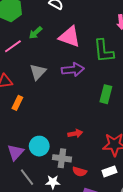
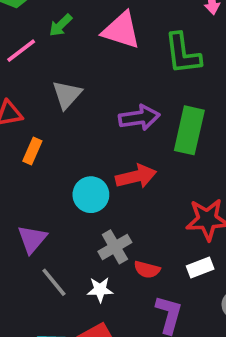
purple arrow: (73, 70) -> (139, 118), moved
green rectangle: (106, 94) -> (189, 130), size x1.4
red arrow: (75, 133) -> (136, 176), moved, size x1.5
cyan circle: (39, 146) -> (91, 195), moved
gray cross: (62, 158) -> (115, 247), turned -36

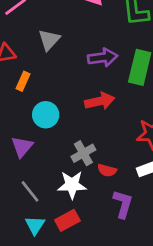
cyan circle: (91, 195) -> (46, 115), moved
gray line: (54, 282) -> (30, 191), moved
white star: (100, 290) -> (72, 185), size x1.5

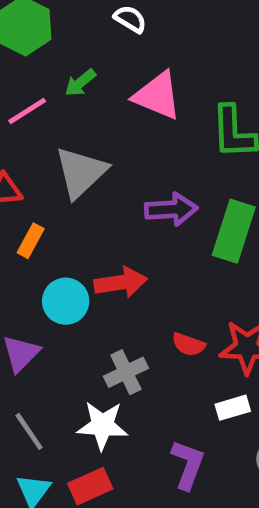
gray triangle: (49, 40) -> (81, 172), size x1.4
red arrow: (100, 101) -> (121, 282), moved
red semicircle: (107, 170) -> (189, 344), moved

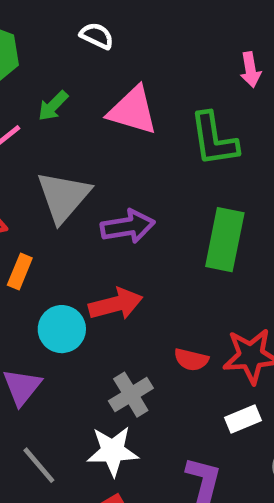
purple arrow: (171, 209) -> (128, 226), moved

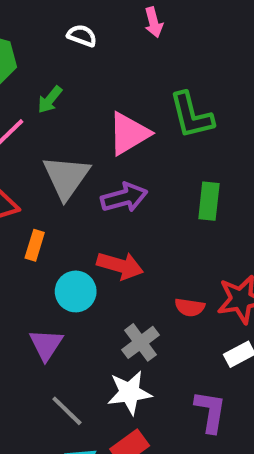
pink arrow: (250, 70) -> (154, 22), moved
pink triangle: (133, 111) -> (129, 134), moved, turned -42
green rectangle: (225, 240) -> (209, 201), size x0.7
red arrow: (116, 304) -> (120, 266), turned 36

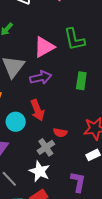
red arrow: (120, 266) -> (37, 110), turned 50
red semicircle: (190, 307) -> (60, 133), moved
white star: (129, 393) -> (40, 171), turned 30

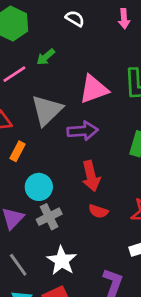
red arrow: (37, 110) -> (91, 176), moved
gray cross: (46, 147) -> (49, 217), moved

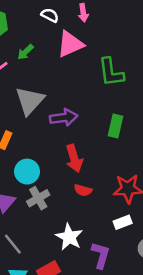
pink arrow: (124, 19) -> (83, 13), moved
pink triangle: (94, 89) -> (70, 44), moved
white star: (62, 261) -> (69, 237), moved

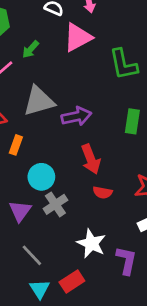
gray triangle: (30, 101) -> (39, 101), turned 36

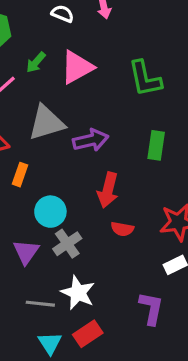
pink triangle: (78, 37) -> (77, 67), moved
red arrow: (91, 159) -> (108, 190), turned 36
white star: (91, 243) -> (78, 293), moved
gray line: (32, 255) -> (40, 304), turned -40

